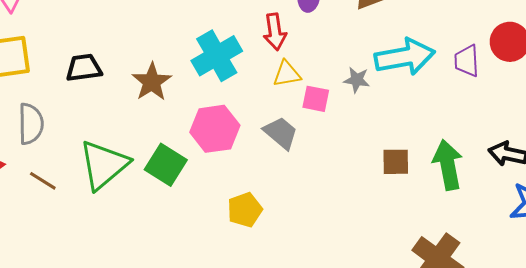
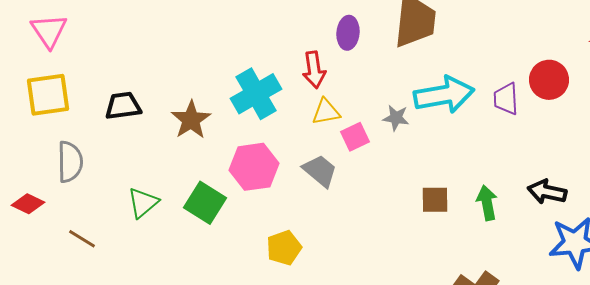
pink square: (316, 99) -> (355, 137), turned -36
green triangle: (104, 165) -> (143, 203), size x0.6
green arrow: (448, 165) -> (487, 203), size x0.7
brown line: (43, 181) -> (82, 239), moved

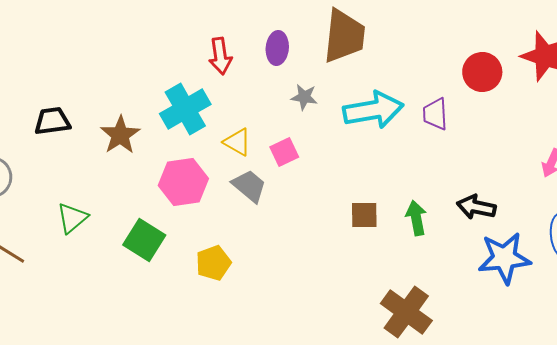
red arrow: (314, 70) -> (220, 56), moved
red circle: (549, 80) -> (482, 72), moved
yellow triangle: (326, 112) -> (237, 142), moved, turned 40
gray star: (396, 118) -> (304, 97), moved
green square: (205, 203) -> (144, 240), moved

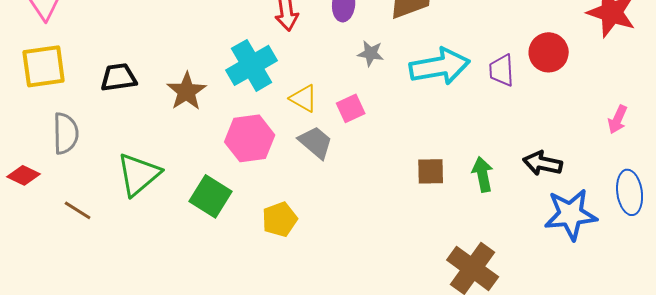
red circle: (482, 72) -> (549, 52), moved
green triangle: (72, 218) -> (139, 174), size x1.4

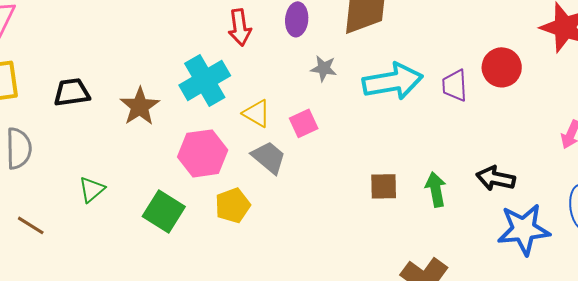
green triangle: (139, 174) -> (92, 189), size x0.6
yellow pentagon: (280, 219) -> (233, 205), moved

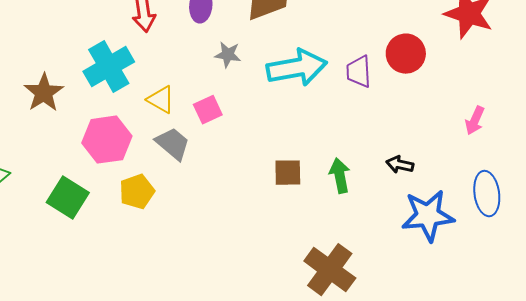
black arrow: (496, 178) -> (400, 165), size x0.7

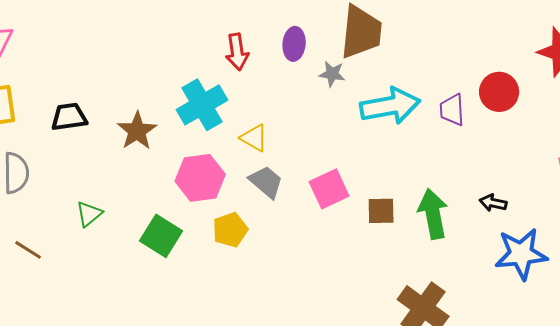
gray star: (228, 55) -> (332, 74), moved
pink square: (208, 110) -> (329, 189), moved, size x1.4
green arrow: (340, 176) -> (433, 214), size x1.4

